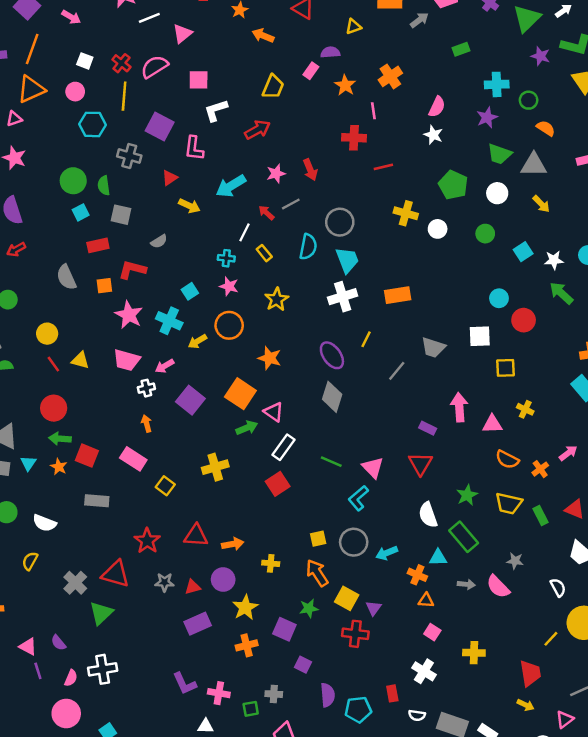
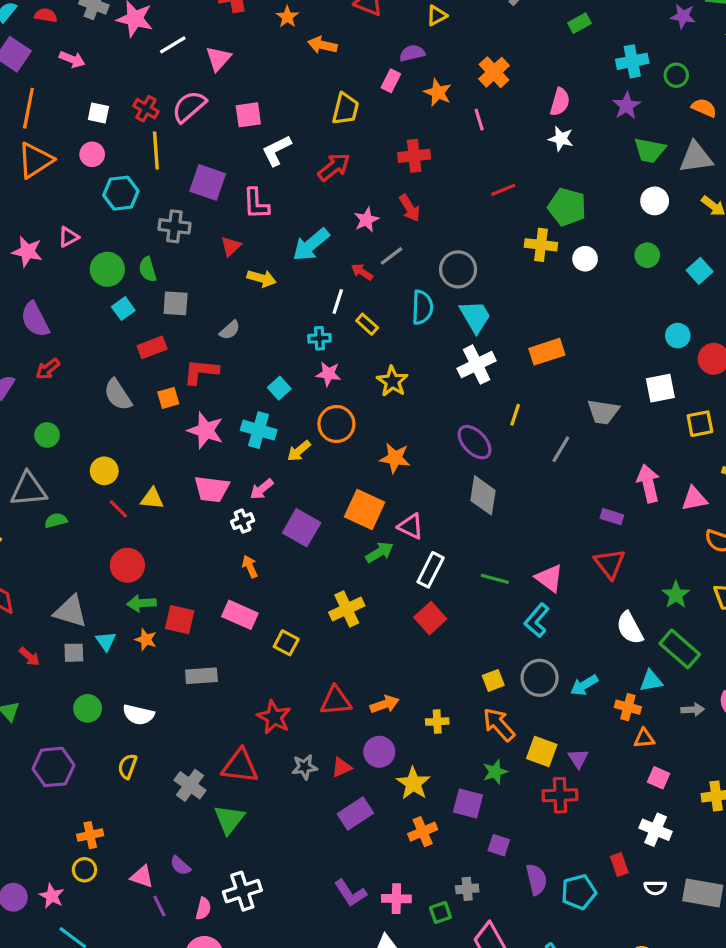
pink triangle: (14, 119) -> (68, 237), moved
red cross: (354, 138) -> (414, 156), moved
green pentagon: (453, 185) -> (567, 207), moved

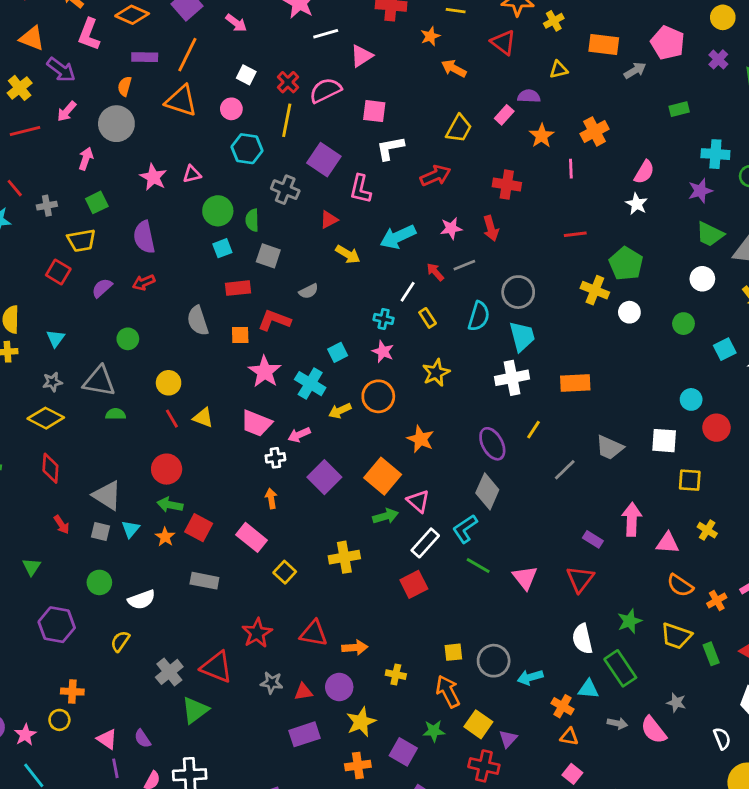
orange triangle: (35, 160) -> (181, 101), turned 36
cyan L-shape: (537, 620) -> (465, 529), moved
white semicircle: (138, 715) -> (142, 600), turned -48

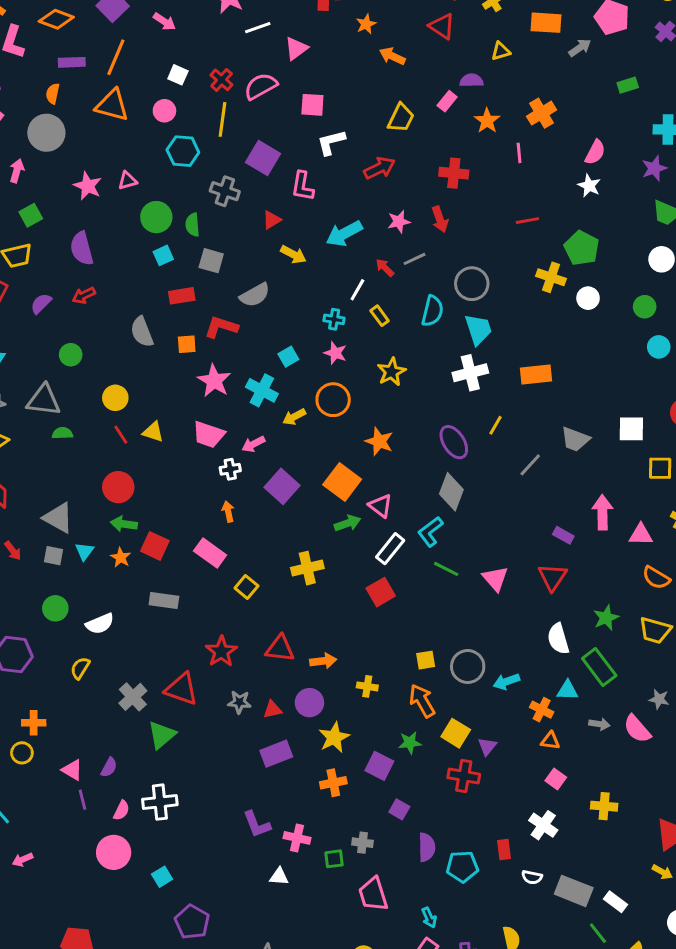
gray semicircle: (309, 291) -> (255, 295), size x1.5
cyan circle: (691, 399) -> (659, 347), moved
purple semicircle: (142, 739) -> (109, 767), turned -114

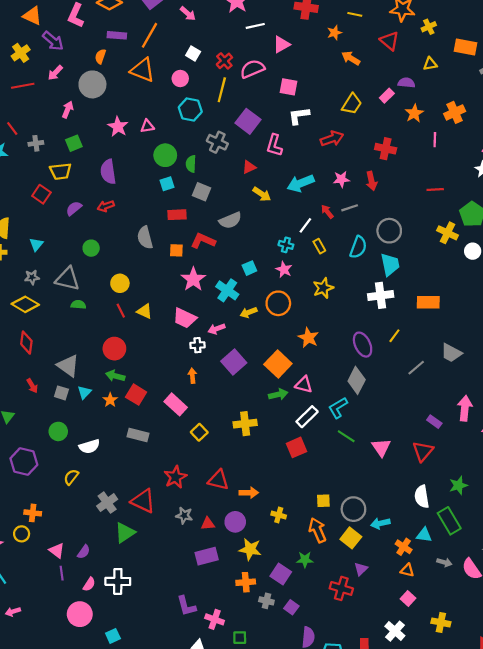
pink triangle: (381, 506) -> (304, 385), turned -30
yellow square: (456, 733) -> (351, 538), moved
yellow star: (334, 737) -> (250, 549), turned 30
gray cross: (363, 843) -> (266, 601), moved

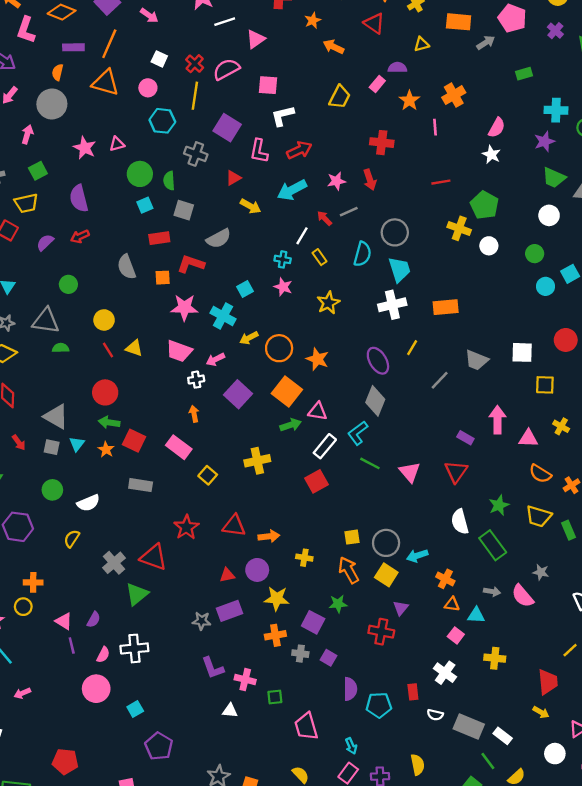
red arrow: (332, 139) -> (299, 150), moved
pink star: (193, 279) -> (184, 308), turned -30
orange circle: (278, 303) -> (279, 348), moved
gray star: (184, 515) -> (202, 621), moved
cyan triangle: (424, 535) -> (476, 615), moved

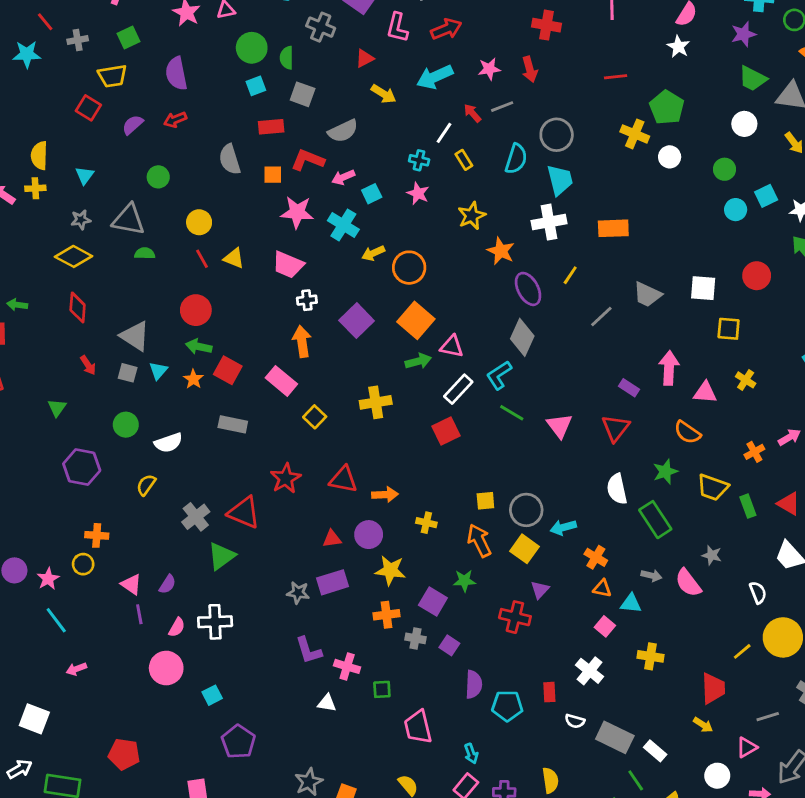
pink arrow: (215, 359) -> (343, 177), moved
orange star: (317, 359) -> (501, 251), moved
orange arrow: (194, 414) -> (302, 342), size x1.5
orange semicircle: (540, 474) -> (687, 432), moved

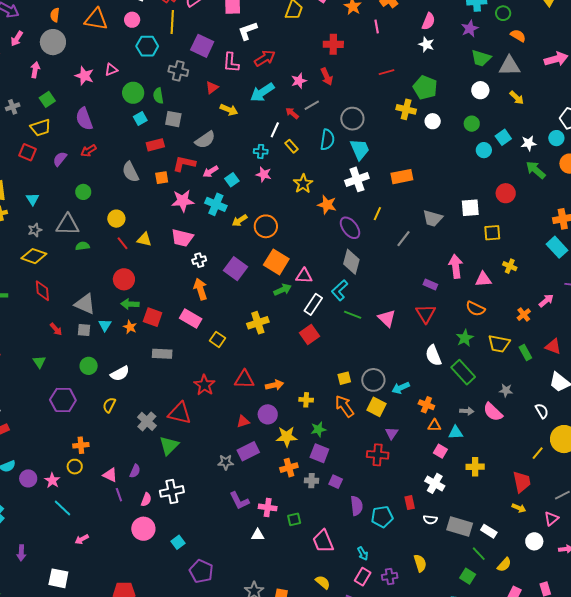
green star: (464, 581) -> (318, 429), moved

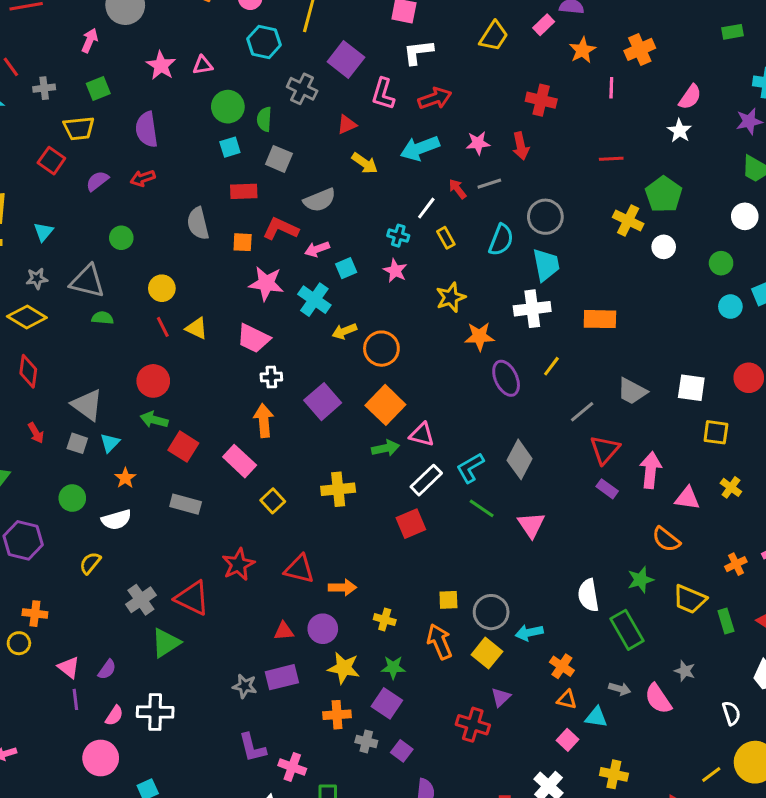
orange star: (327, 205) -> (479, 336), turned -30
gray diamond: (351, 262) -> (520, 459), moved
red triangle: (426, 314) -> (605, 450), moved
orange star: (130, 327) -> (125, 478), moved

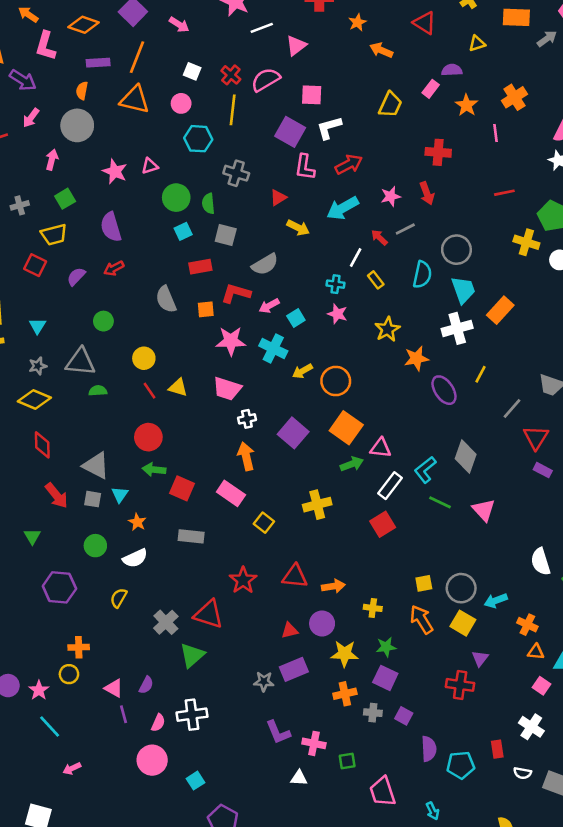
purple square: (346, 59) -> (290, 132), moved
orange rectangle: (600, 319) -> (500, 310), moved, turned -40
red arrow: (36, 433) -> (57, 496), size x1.5

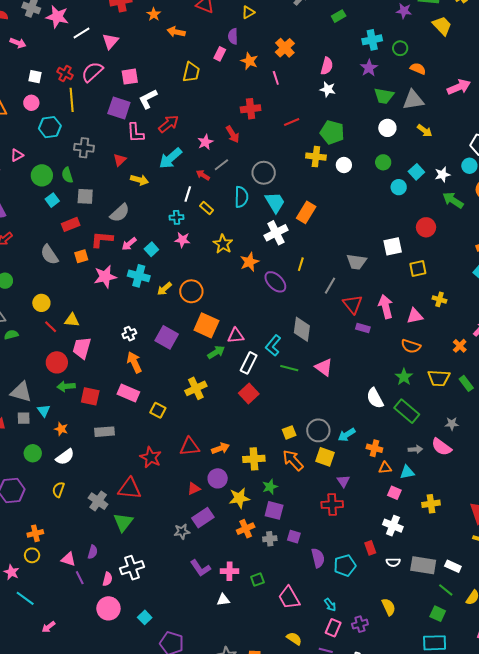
purple semicircle: (452, 70) -> (233, 36), turned -77
red cross: (438, 152) -> (251, 109), moved
pink trapezoid: (227, 389) -> (82, 348), moved, turned 100
yellow cross: (373, 608) -> (254, 459), size x1.5

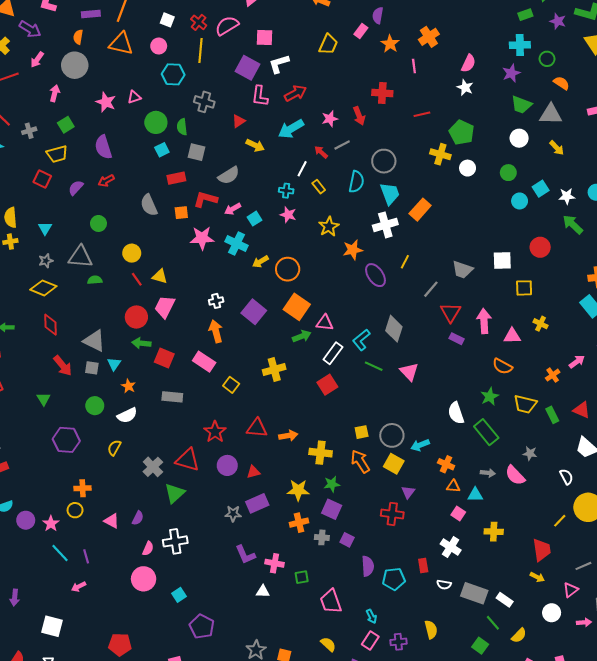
green rectangle: (339, 16) -> (525, 15), moved
purple circle: (218, 478) -> (227, 465), moved
purple line: (80, 578) -> (86, 556), moved

